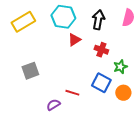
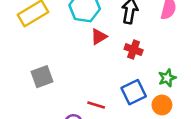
green star: (120, 67) -> (167, 78), moved
blue square: (101, 83) -> (134, 92), turned 36

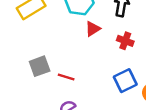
red line: (96, 105) -> (66, 77), moved

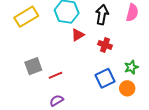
red line: (66, 77) -> (56, 75), turned -40

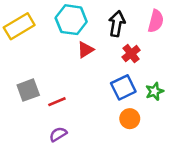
red cross: (105, 45) -> (131, 54), moved, turned 32
blue square: (105, 78) -> (123, 87), moved
orange circle: (127, 88) -> (130, 119), moved

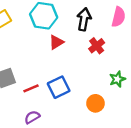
blue square: (123, 87) -> (59, 87), moved

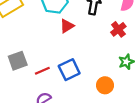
red cross: (97, 46) -> (118, 29), moved

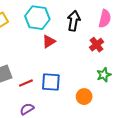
blue square: (69, 70) -> (51, 82), turned 30

